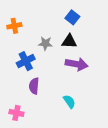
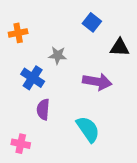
black triangle: (69, 41) -> (120, 47), moved
blue cross: (26, 61) -> (33, 78), turned -30
cyan semicircle: (69, 102) -> (88, 129), size x1.5

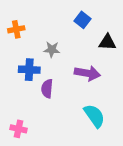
blue cross: (33, 78) -> (29, 70), turned -30
purple semicircle: (43, 109) -> (47, 89), moved
cyan semicircle: (88, 129) -> (94, 116), moved

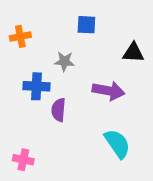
blue square: (83, 20) -> (86, 25), moved, turned -35

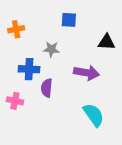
pink cross: (23, 160) -> (15, 101), moved

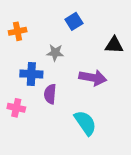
blue square: (69, 20) -> (74, 21), turned -35
cyan semicircle: (94, 115) -> (85, 123), moved

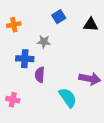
black triangle: (114, 45) -> (91, 25), moved
purple arrow: (93, 78) -> (90, 79), moved
pink cross: (16, 108) -> (13, 100), moved

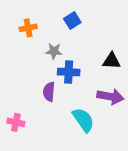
orange cross: (14, 25) -> (28, 28), moved
black triangle: (91, 25) -> (112, 61), moved
blue cross: (25, 59) -> (69, 72), moved

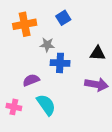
orange cross: (28, 28) -> (25, 24), size x1.5
purple semicircle: (49, 92) -> (31, 80), moved, turned 63
cyan semicircle: (83, 120) -> (46, 105), moved

